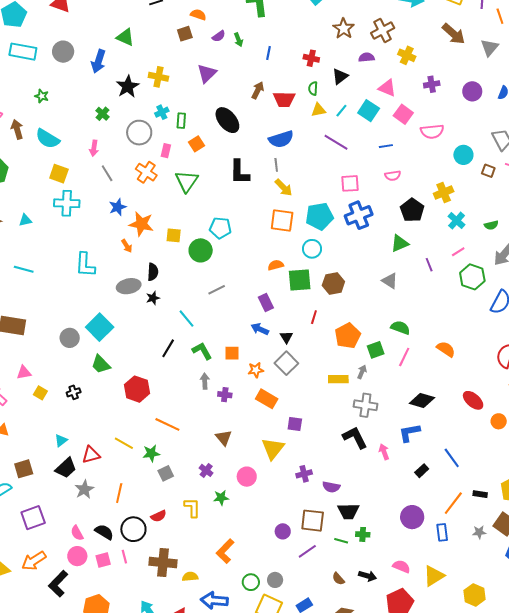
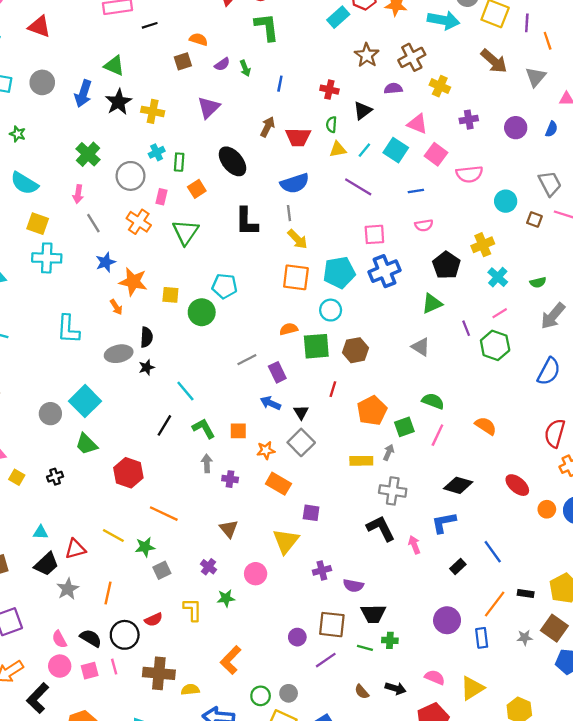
black star: (128, 87) -> (119, 102), moved
green cross: (103, 114) -> (88, 154), size x1.5
green hexagon: (472, 277) -> (495, 345), moved
gray line: (217, 290) -> (247, 360), moved
cyan triangle: (61, 441) -> (41, 532), turned 40

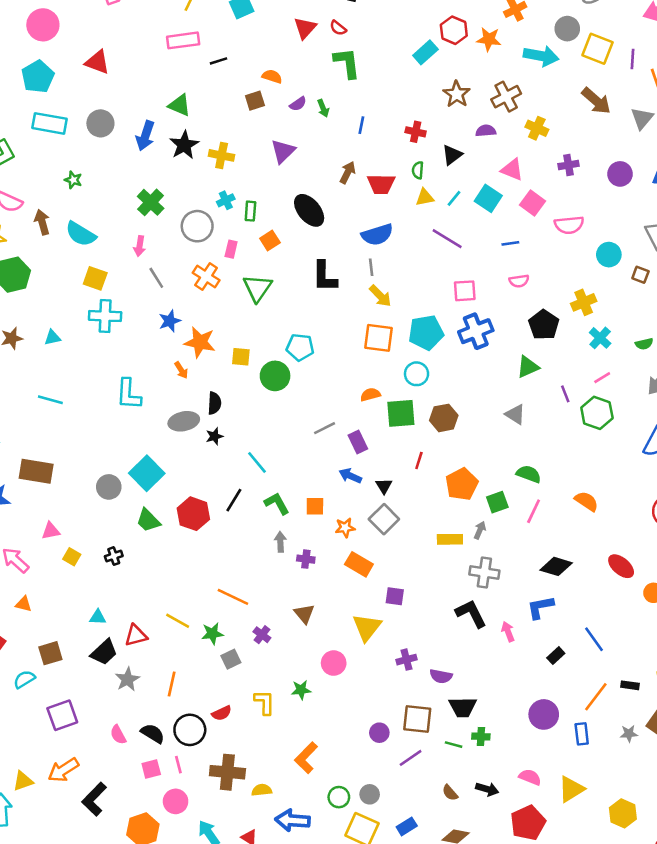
red hexagon: (128, 473) -> (193, 514), moved
purple cross: (209, 567) -> (262, 635), moved
pink circle: (60, 666) -> (176, 801), moved

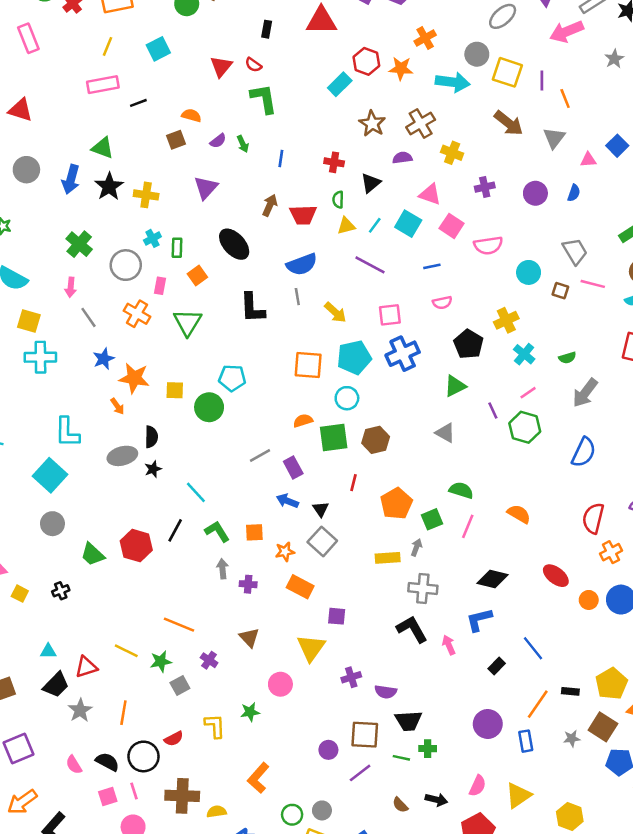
yellow arrow: (380, 296) -> (335, 312), moved
cyan square: (147, 473) -> (50, 475), moved
pink semicircle: (530, 777) -> (478, 786), turned 95

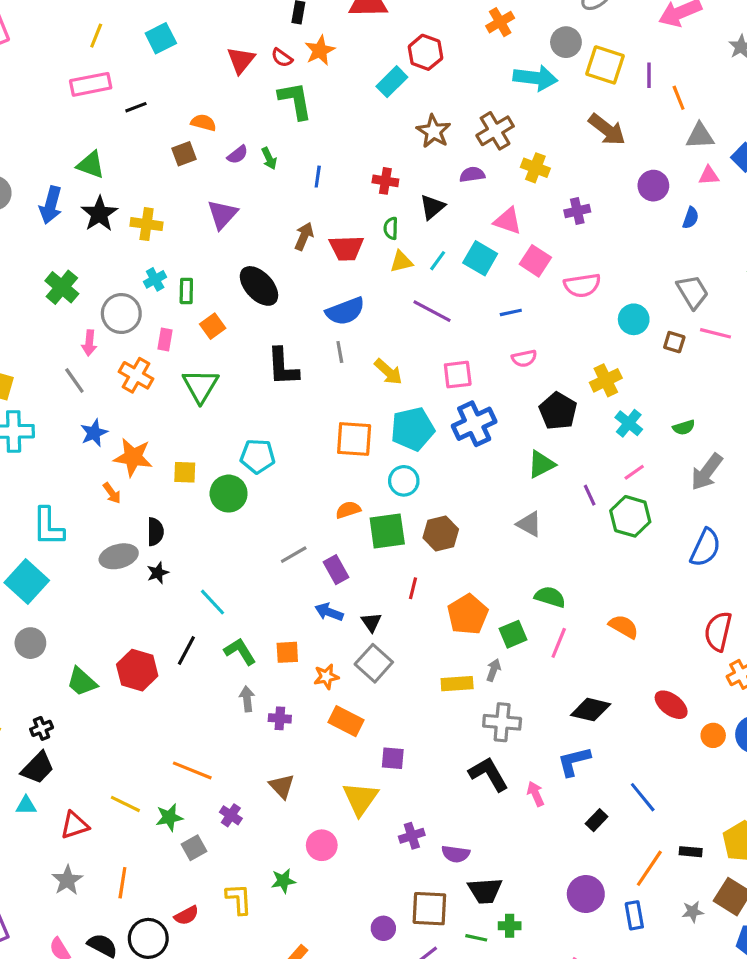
orange star: (401, 68) -> (320, 50), moved, turned -30
gray triangle: (554, 138) -> (700, 136), moved, turned 50
purple circle: (535, 193) -> (653, 186), moved
pink arrow: (71, 287) -> (89, 343), moved
black trapezoid: (56, 685) -> (38, 768), moved

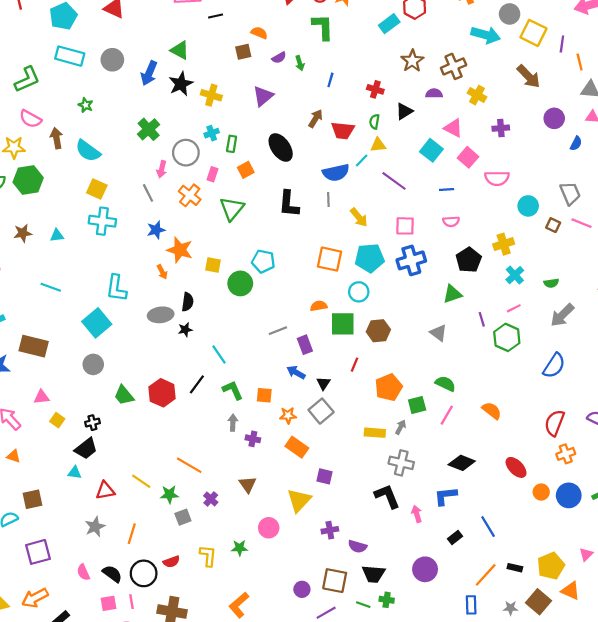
cyan line: (438, 261) -> (362, 161), moved
purple circle: (586, 894) -> (425, 569), moved

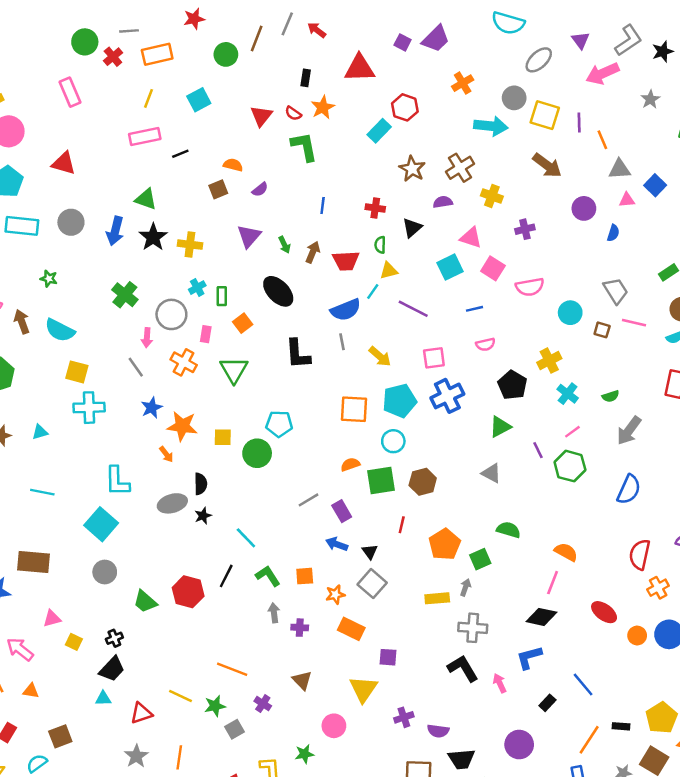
green arrow: (300, 63) -> (284, 245), moved
cyan square: (431, 150) -> (450, 267), turned 35
pink line: (447, 415) -> (553, 583), moved

